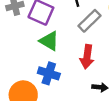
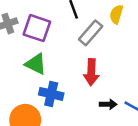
green triangle: (49, 41) -> (36, 64), moved

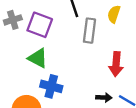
gray rectangle: (91, 33) -> (89, 31), turned -35
red arrow: (91, 72) -> (116, 64), moved

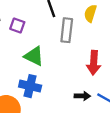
purple square: (40, 25) -> (17, 26), size x0.6
green triangle: (38, 58) -> (34, 56), moved

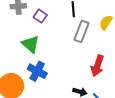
green triangle: (34, 56) -> (31, 44), moved

